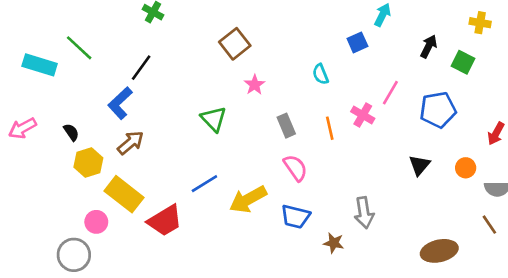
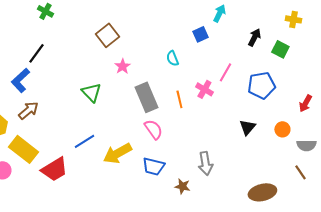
gray rectangle: (286, 126) -> (146, 97), size x1.6

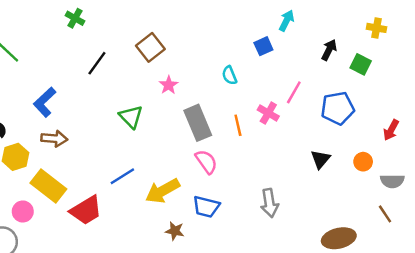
black line: (36, 53) -> (97, 63), moved
brown arrow: (28, 110) -> (54, 139), turned 45
brown star: (182, 186) -> (175, 231), moved

